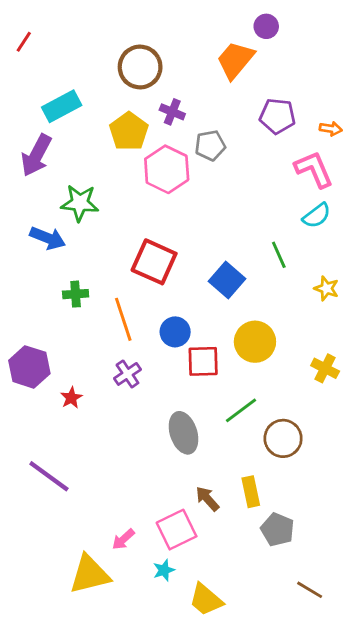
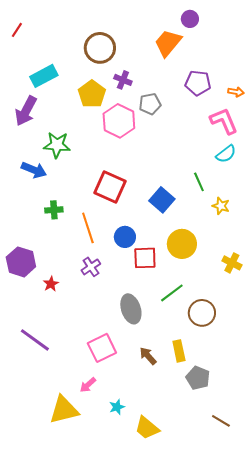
yellow star: (326, 288) -> (221, 206), moved
pink square: (177, 530) -> (102, 348), moved

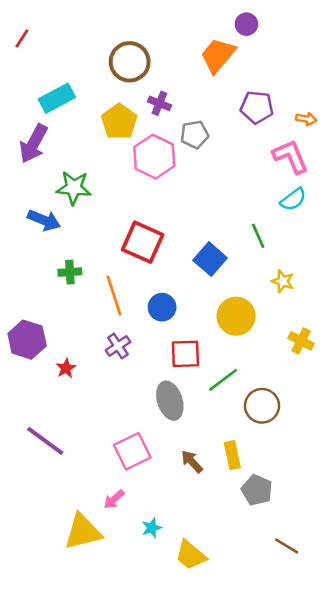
yellow star: (221, 206) -> (283, 281), moved
red square: (145, 258) -> (185, 354), moved

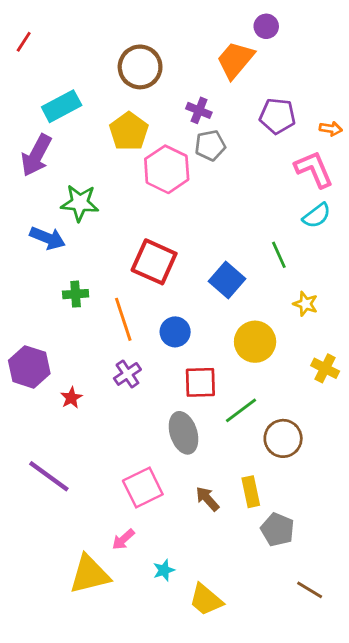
purple cross: (159, 103) -> (199, 110), moved

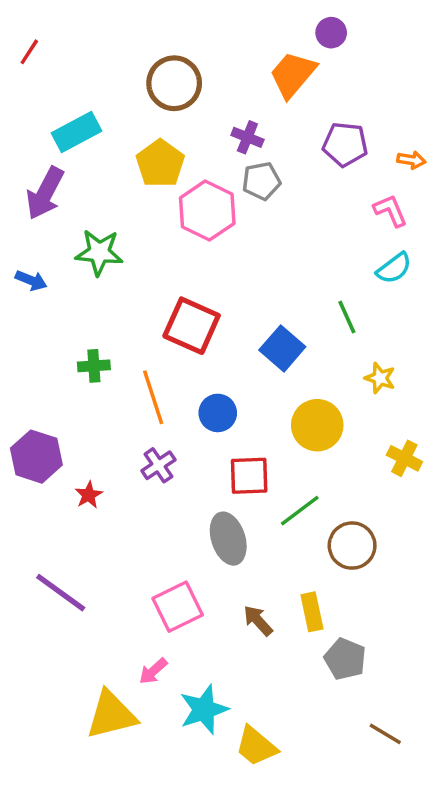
pink L-shape: (314, 169) -> (390, 211), size x0.7
blue arrow: (48, 238) -> (31, 280), moved, size x0.7
cyan star: (164, 570) -> (204, 710), size x1.8

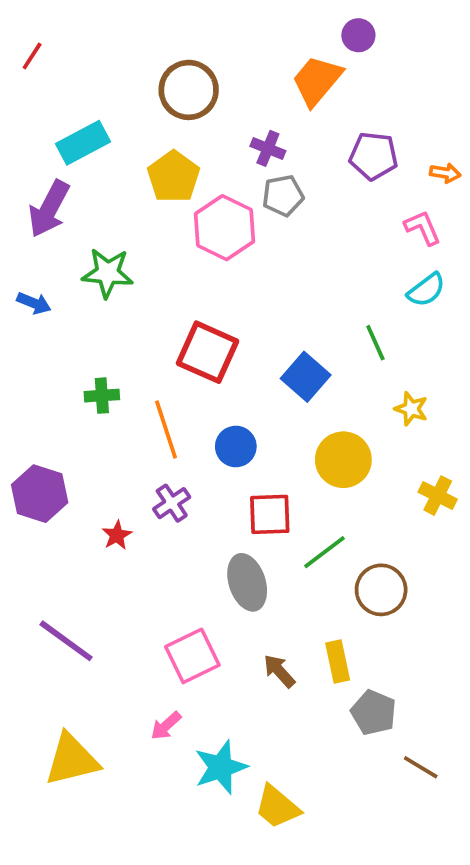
red star: (89, 495) -> (117, 535), moved
yellow triangle: (111, 715) -> (72, 760), moved
brown line: (385, 734) -> (421, 767), moved

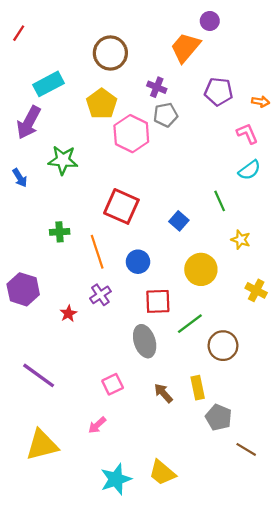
blue arrow: (34, 303) -> (20, 178), turned 36
blue square: (306, 377) -> (179, 221), size x0.7
pink square: (192, 656) -> (113, 384), size x0.7
cyan star: (221, 767) -> (116, 479), moved

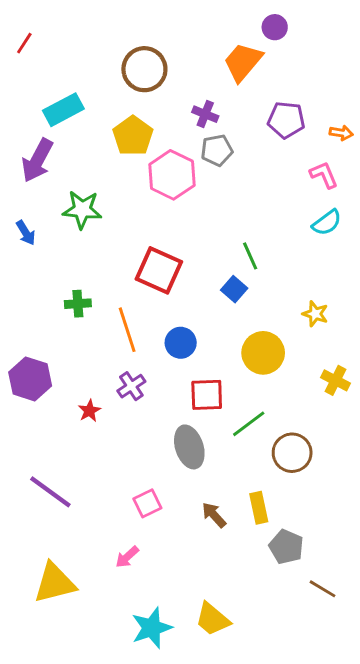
green line: (220, 201) -> (250, 256), moved

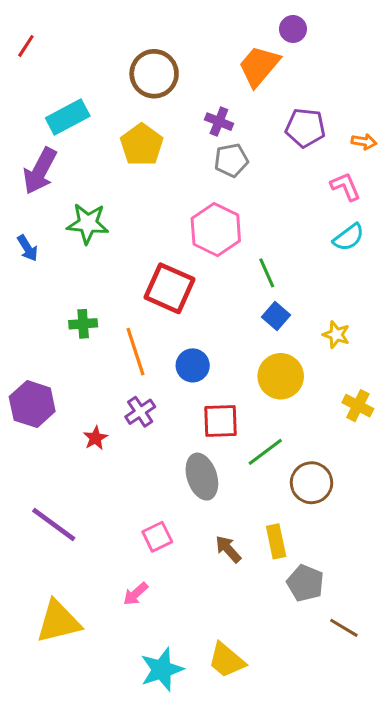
pink hexagon: (172, 175) -> (216, 230), moved
blue square: (234, 289) -> (276, 316), moved

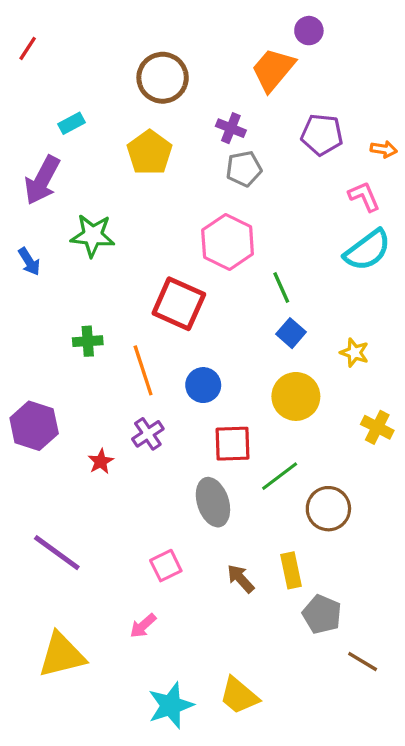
cyan rectangle: (68, 117) -> (71, 123), size x0.6
cyan semicircle: (349, 237) -> (367, 250), size x1.4

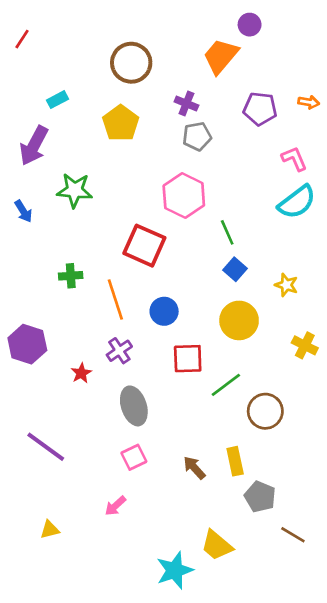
orange arrow: (384, 149) -> (309, 102), moved
gray ellipse: (213, 502) -> (134, 406), moved
yellow triangle: (62, 655) -> (50, 530), size x0.5
yellow trapezoid: (239, 696) -> (217, 545), moved
cyan star: (171, 705) -> (175, 570), moved

